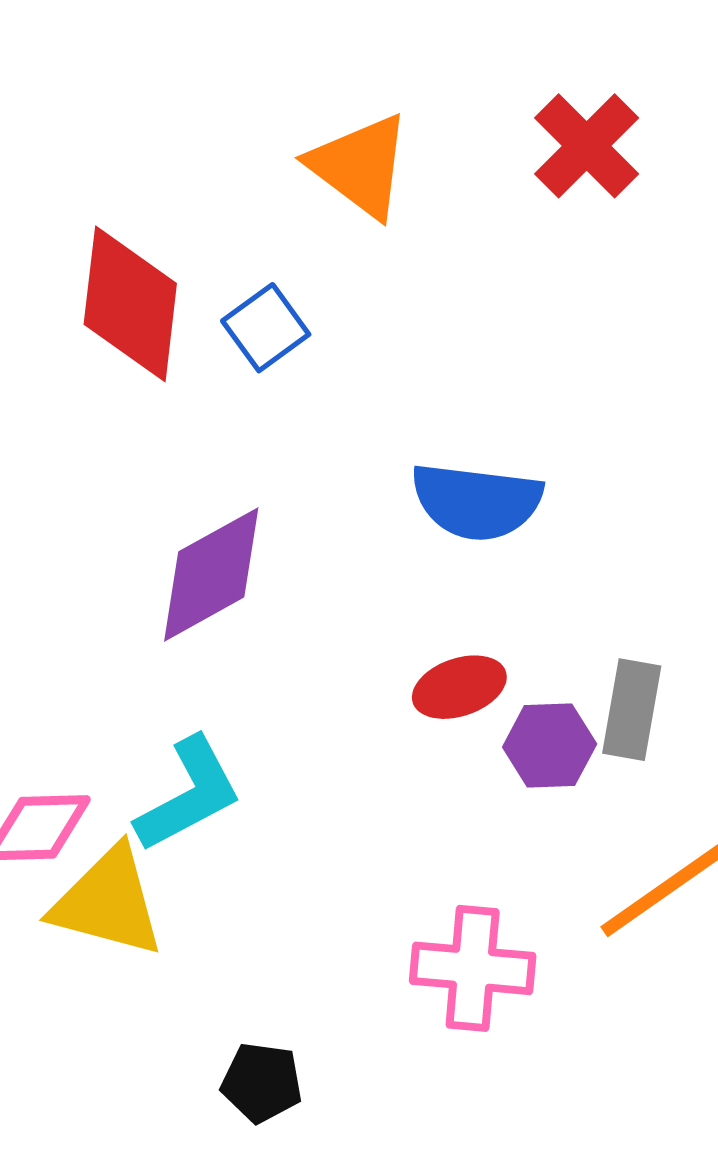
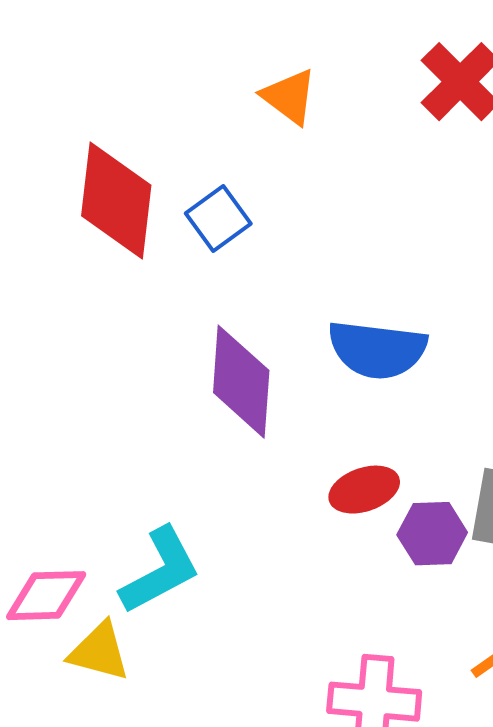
orange triangle: (360, 166) -> (289, 97), size x0.7
purple diamond: (211, 574) -> (241, 382), moved, turned -57
yellow triangle: (108, 902) -> (99, 652), size x0.7

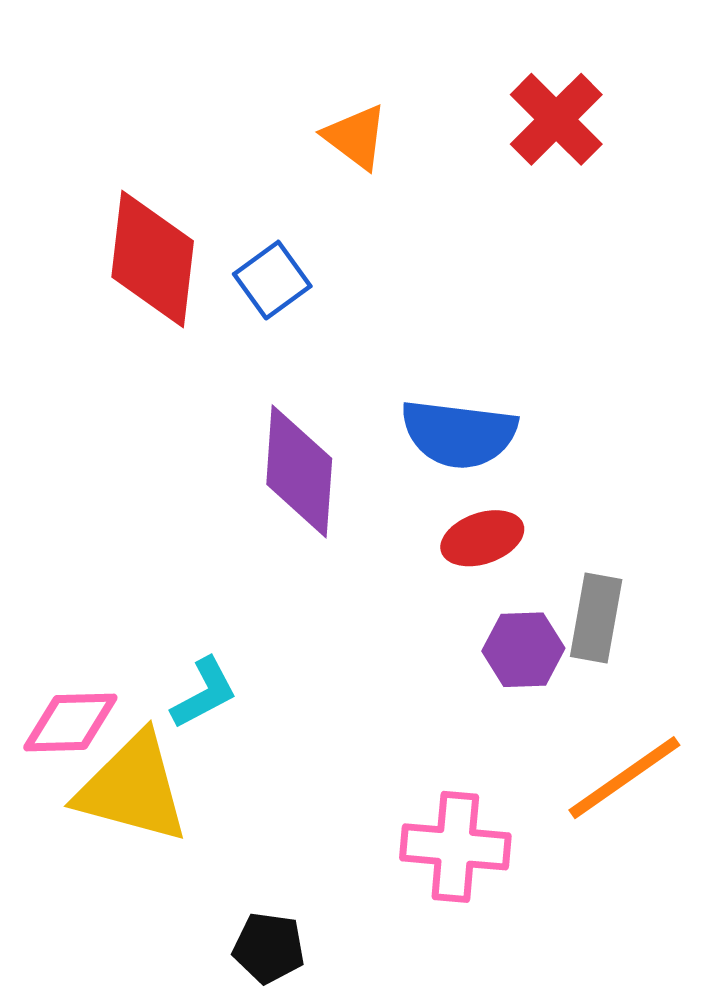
red ellipse: (364, 490) -> (482, 538), moved
cyan L-shape: (160, 571) -> (204, 693), size x0.7
yellow triangle: (99, 652) -> (133, 788), size x1.6

